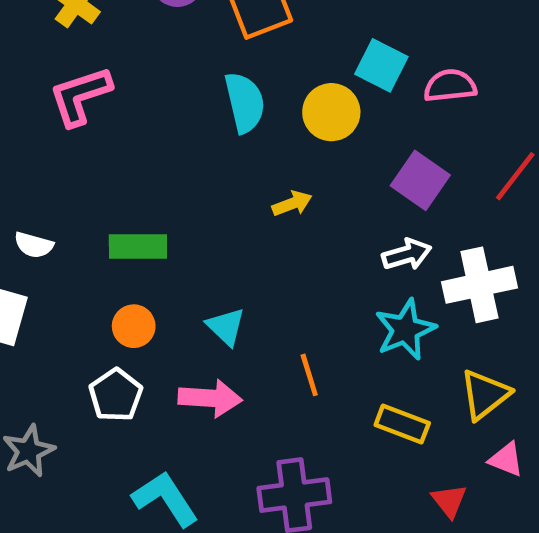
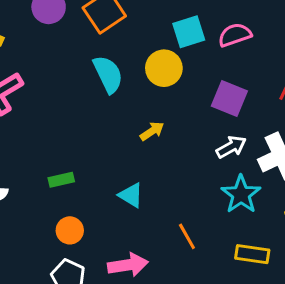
cyan square: (381, 65) -> (189, 32), turned -32
green rectangle: (138, 246) -> (61, 180), size x0.7
cyan triangle: (226, 327) -> (131, 195), moved

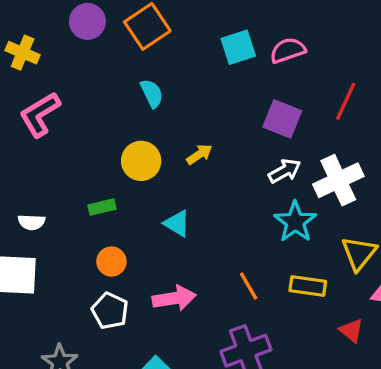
yellow circle: (164, 68) -> (141, 161), moved
cyan semicircle: (108, 74) -> (152, 93), size x0.7
orange line: (187, 236) -> (249, 286), moved

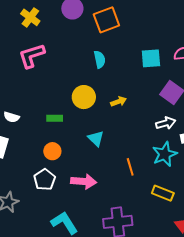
cyan square: (238, 47) -> (151, 58), moved
orange line: (249, 286) -> (130, 167), moved

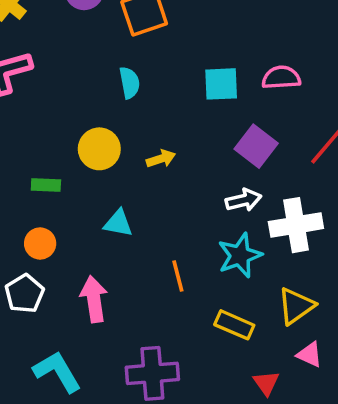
cyan triangle: (96, 138) -> (118, 223), turned -36
pink arrow: (84, 181) -> (94, 299), turned -105

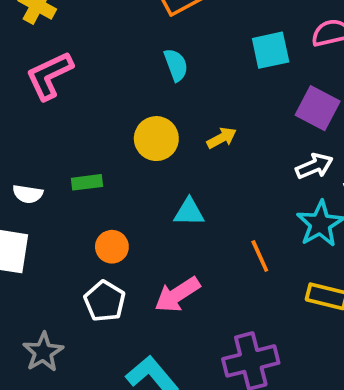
green rectangle: (46, 185) -> (87, 182), moved
pink arrow: (94, 299) -> (177, 295), turned -105

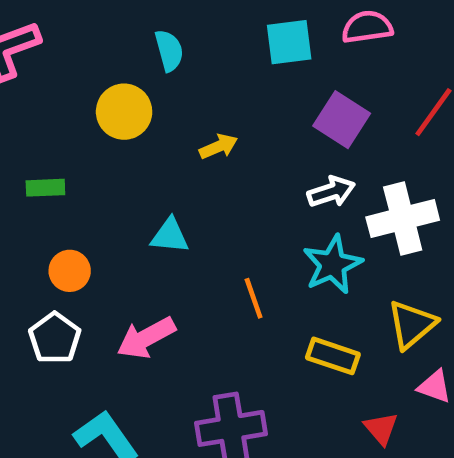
yellow circle: (156, 139) -> (124, 112), moved

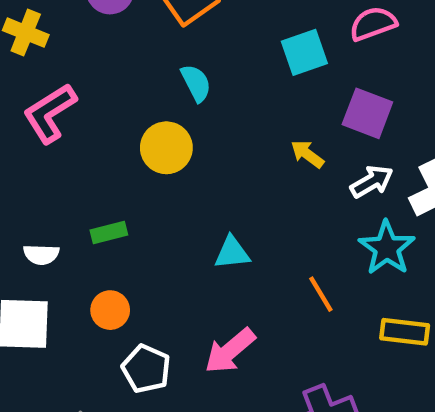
yellow arrow: (219, 147) -> (307, 154), moved, turned -108
orange circle: (70, 271) -> (110, 310), moved

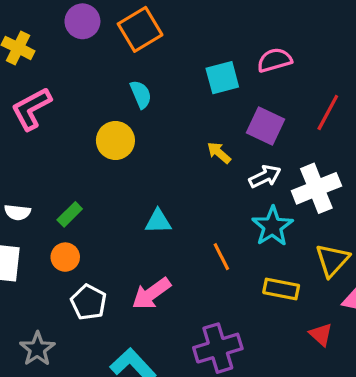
green rectangle: (109, 233) -> (70, 214), moved, turned -35

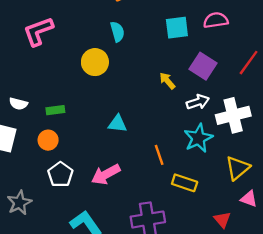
green rectangle: (70, 214) -> (55, 110), turned 30
yellow rectangle: (281, 289) -> (185, 183), moved

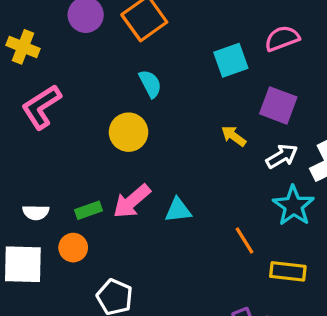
orange circle: (48, 140) -> (73, 248), moved
pink arrow: (106, 174) -> (132, 201), moved

